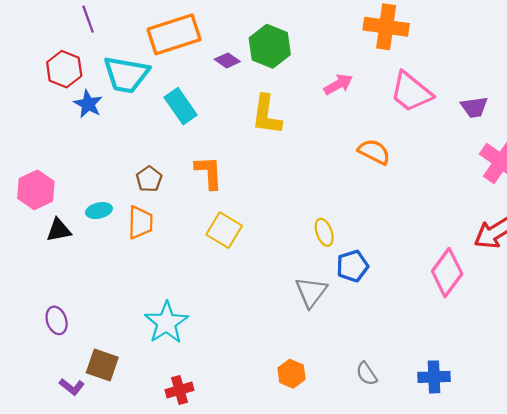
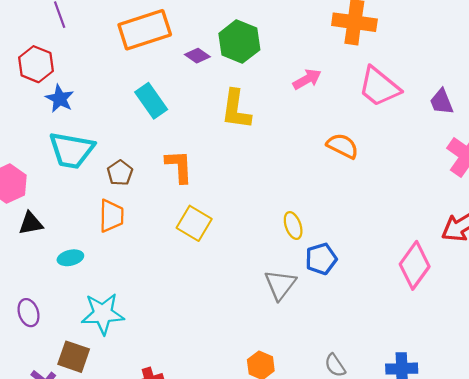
cyan trapezoid: (126, 75) -> (72, 150), moved
purple trapezoid: (474, 107) -> (442, 102), turned 76
cyan ellipse: (99, 211) -> (70, 258), moved
cyan star: (166, 323) -> (103, 314), moved, turned 30

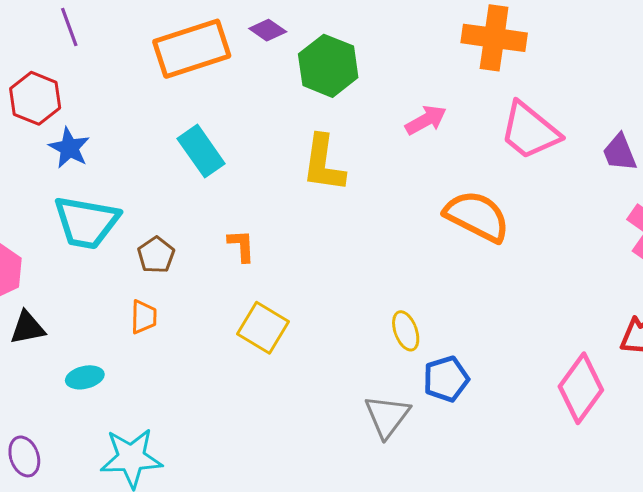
purple diamond: (197, 56) -> (268, 30), moved
orange semicircle: (343, 146) -> (477, 216), size x1.4
orange L-shape: (179, 166) -> (241, 246), size x0.7
orange trapezoid: (111, 216) -> (144, 317), size x0.7

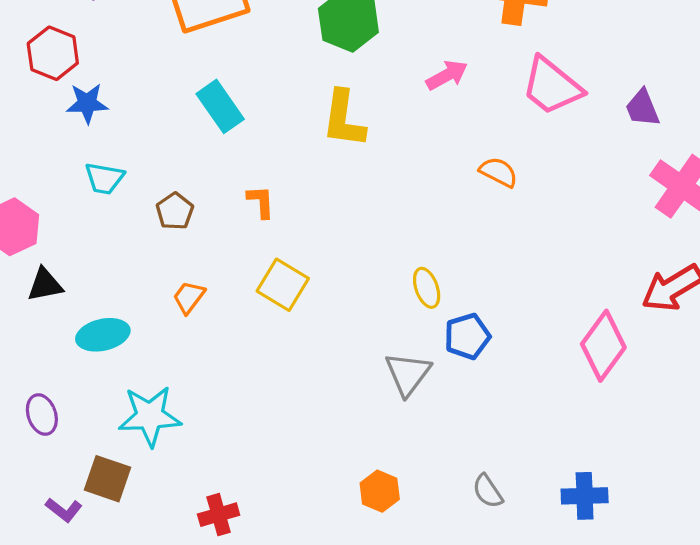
blue star: (69, 148) -> (87, 103), turned -30
orange semicircle: (477, 216) -> (499, 172), size x0.6
cyan trapezoid: (86, 222) -> (104, 178), size x0.6
orange trapezoid: (144, 317) -> (189, 297), moved, turned -144
cyan ellipse: (85, 377) -> (103, 335), size x1.4

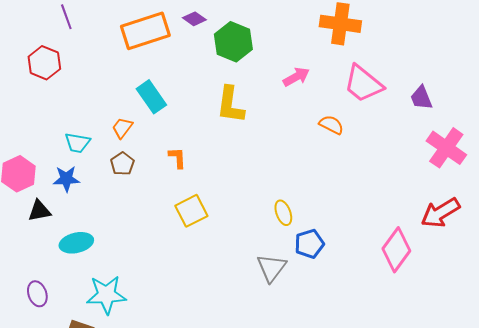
blue star: (87, 103) -> (66, 179), moved
orange semicircle: (499, 172) -> (331, 125), moved
yellow square: (283, 285) -> (191, 211), turned 32
orange trapezoid: (189, 297) -> (122, 128), moved

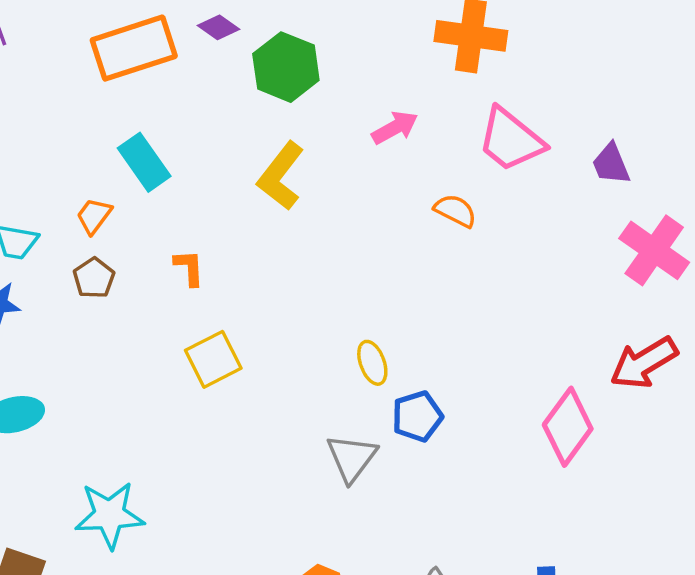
yellow L-shape: (230, 105) -> (281, 176), turned 30
cyan star: (106, 295) -> (110, 515), moved

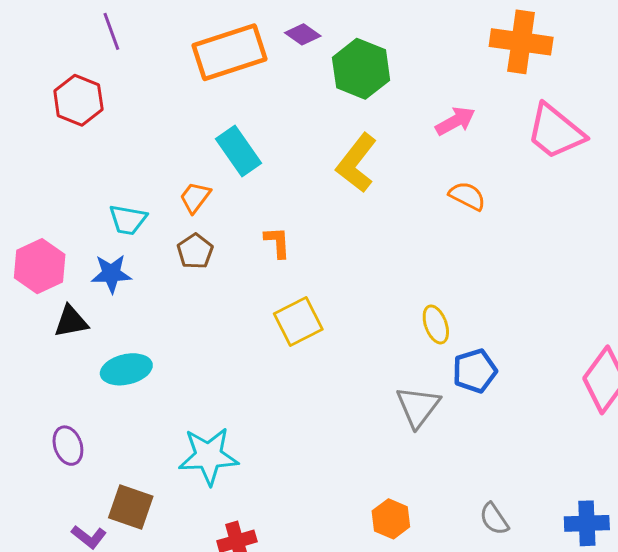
orange semicircle: (455, 211) -> (467, 196), moved

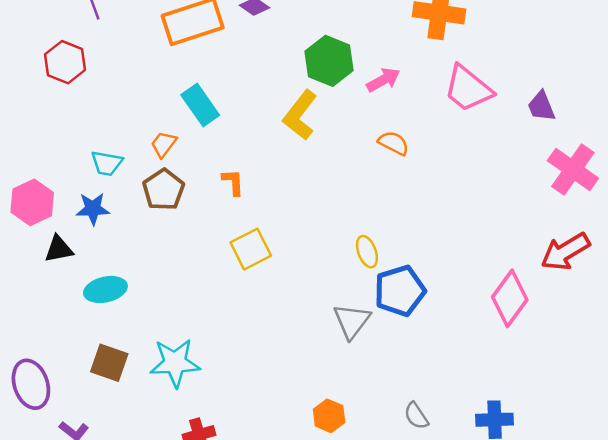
green hexagon: (361, 69) -> (329, 61), moved
brown pentagon: (195, 251) -> (164, 190), size x1.4
blue pentagon: (475, 371) -> (400, 291), size x1.4
purple ellipse: (68, 446) -> (31, 384), moved, size x1.5
brown square: (131, 507) -> (109, 363), moved

